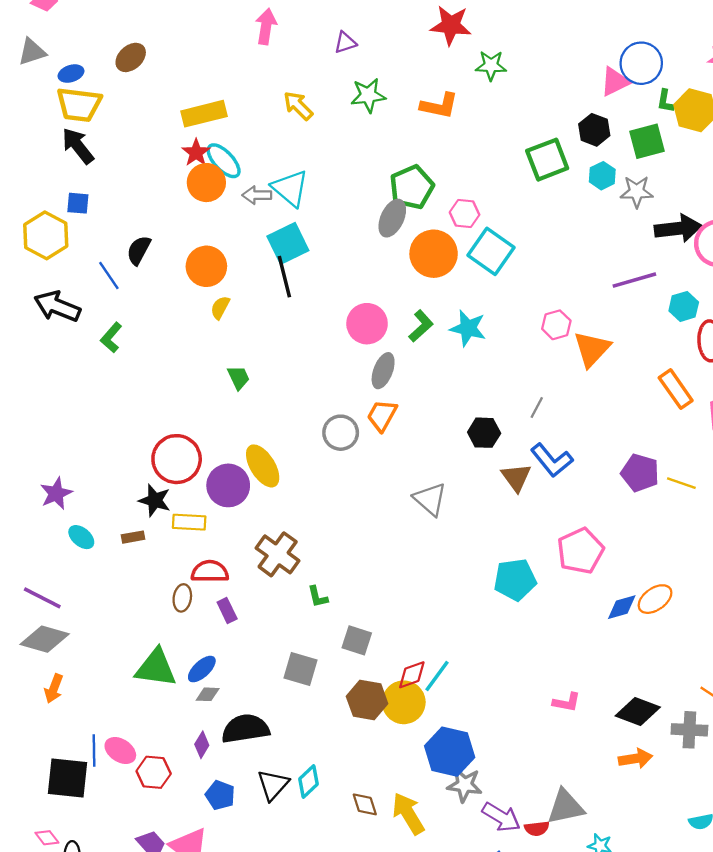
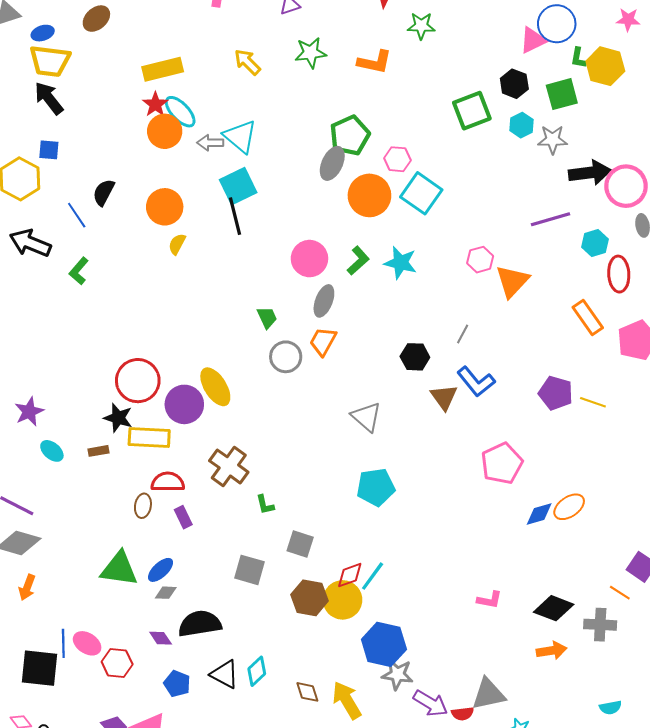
green trapezoid: (239, 378) -> (267, 317), moved
yellow rectangle: (189, 522) -> (149, 437), size x1.4
cyan pentagon: (515, 580) -> (376, 487), moved
purple diamond: (202, 745) -> (161, 638), turned -65
black triangle: (273, 785) -> (225, 674), turned -44

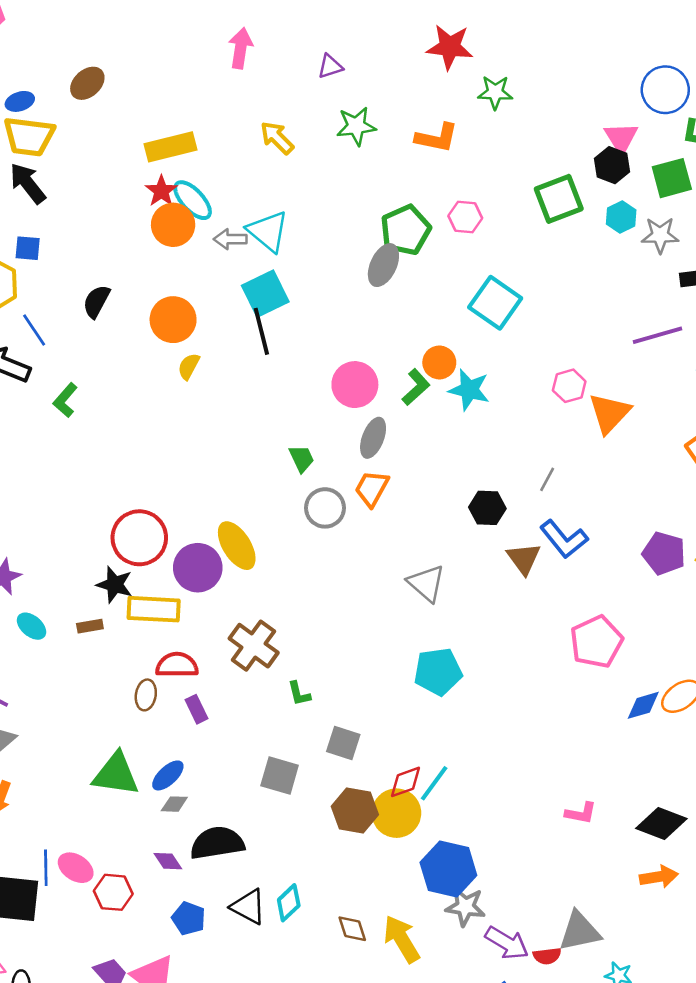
pink triangle: (533, 40) -> (621, 138), moved, turned -36
pink hexagon: (397, 159) -> (465, 217), moved
orange circle: (369, 195) -> (439, 362), moved, size x0.6
blue line: (77, 215) -> (34, 330), moved

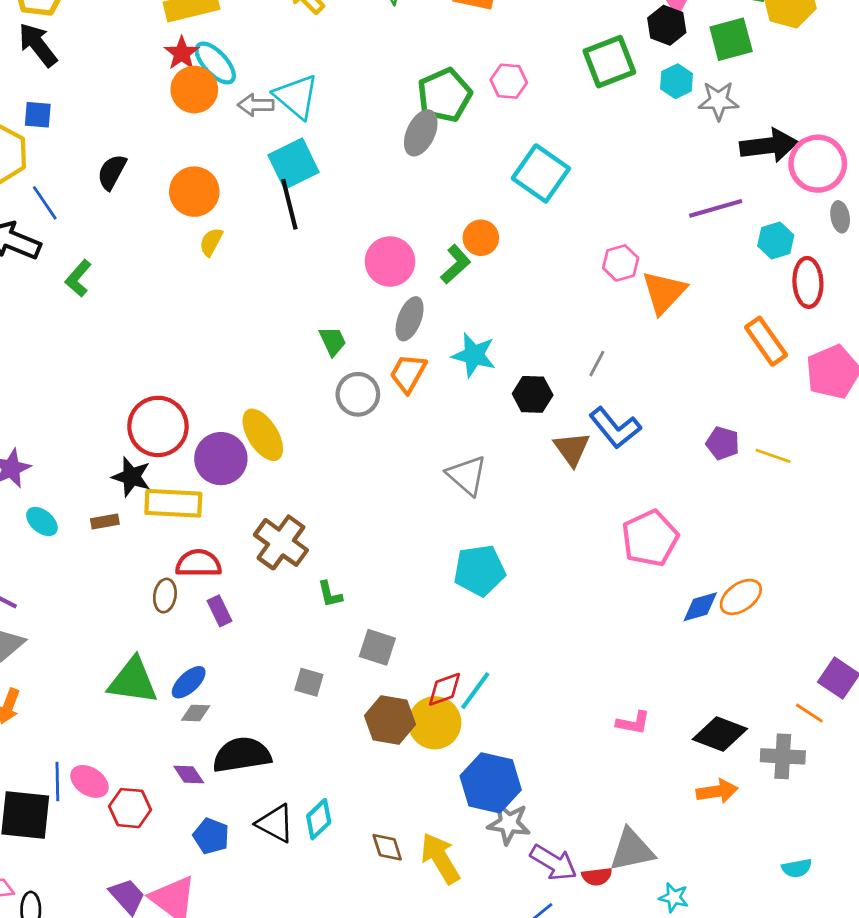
cyan star: (469, 390) -> (474, 355), moved
purple pentagon: (664, 553) -> (723, 443), size x0.7
gray square: (280, 775) -> (309, 682), size x0.7

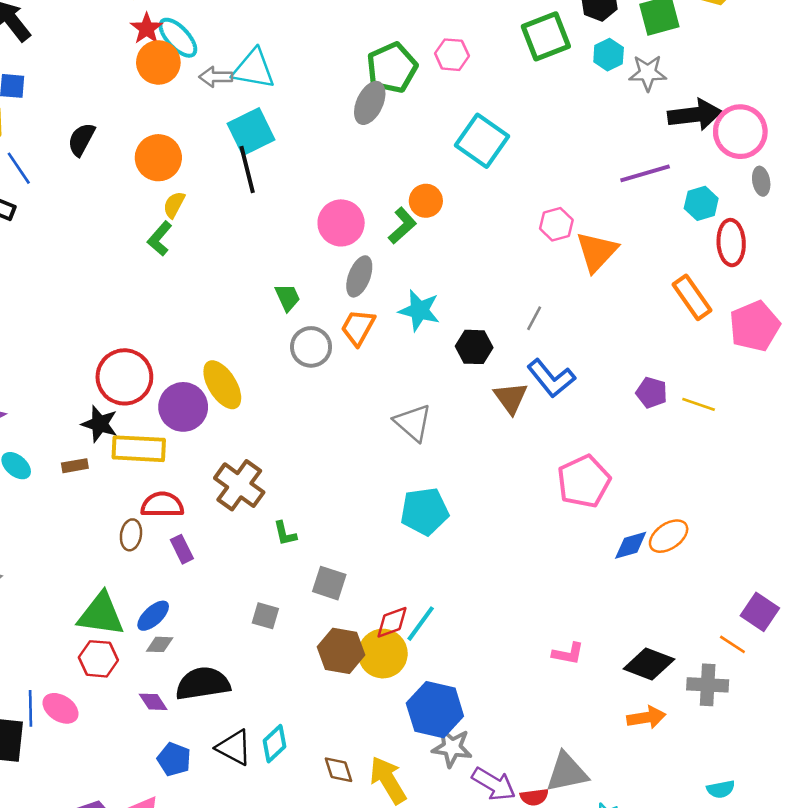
cyan triangle: (296, 97) -> (254, 69), turned -30
green L-shape: (78, 278) -> (160, 239), moved
red hexagon: (130, 808) -> (98, 659), moved

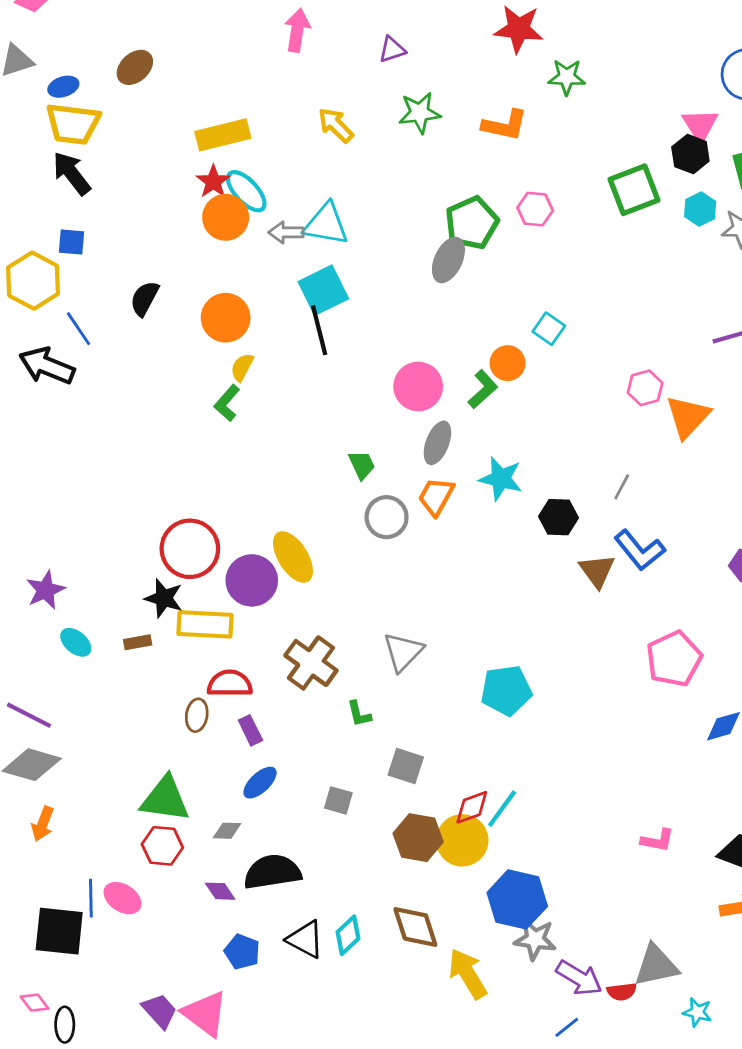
cyan square: (482, 141) -> (549, 329), moved, size x0.6
gray triangle: (413, 423) -> (403, 652), moved, turned 33
blue ellipse: (153, 616) -> (260, 783), moved
brown diamond: (338, 770) -> (415, 927), moved, size x1.5

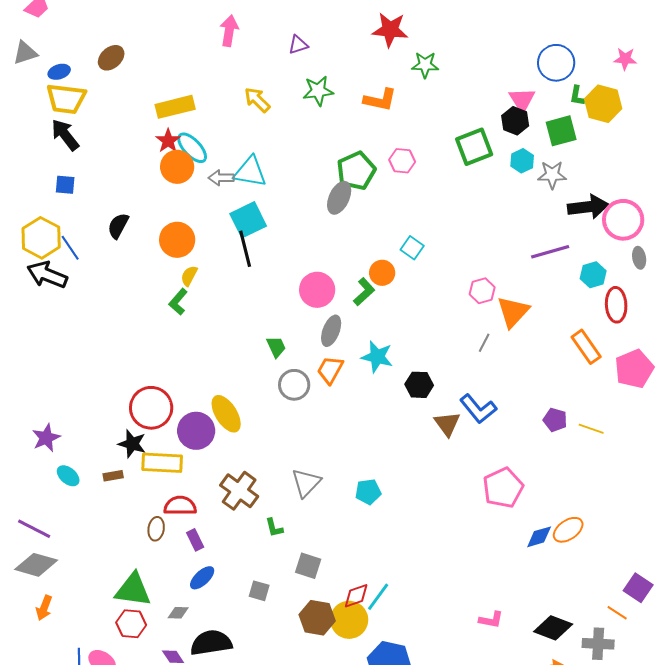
yellow hexagon: (33, 281) -> (41, 238), moved
gray line: (622, 487) -> (484, 343), moved
cyan pentagon: (506, 690) -> (368, 492), moved, size x0.7

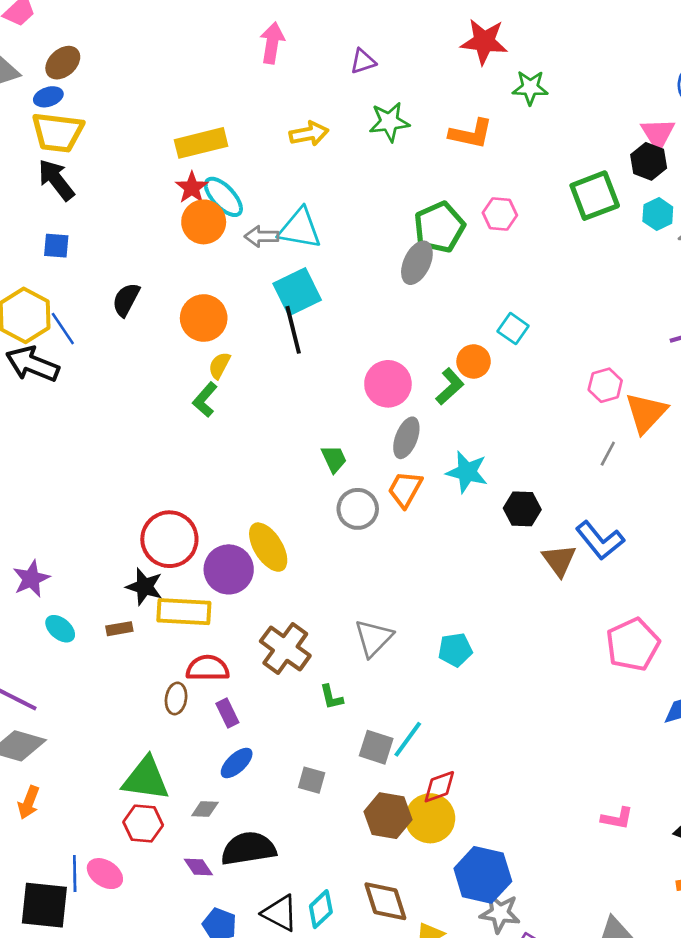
brown ellipse: (111, 58) -> (63, 63), moved
yellow arrow: (257, 100) -> (309, 134), turned 124
cyan line: (378, 597) -> (408, 739), moved

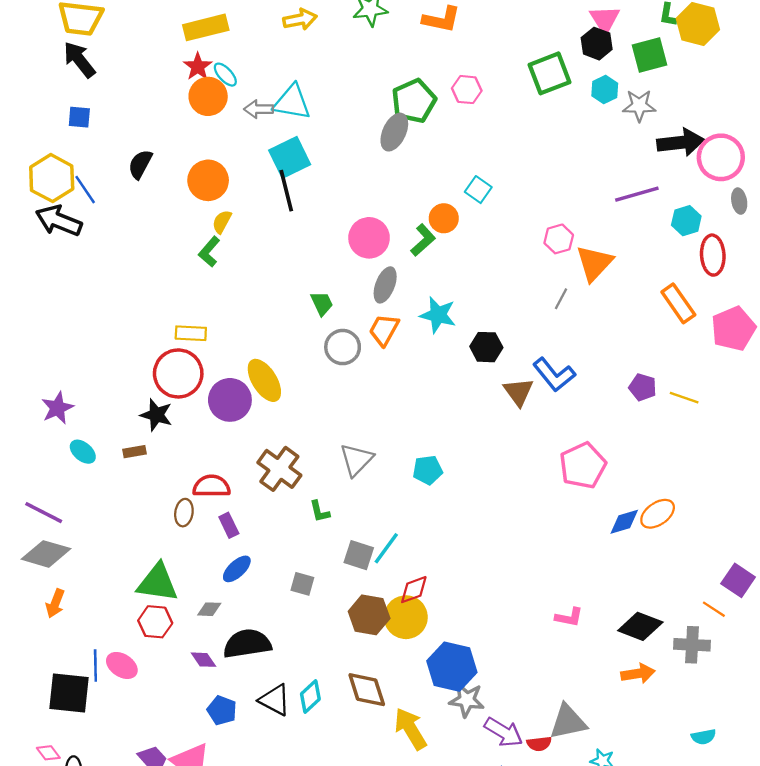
cyan ellipse: (223, 197) -> (225, 75), size x0.7
yellow rectangle: (184, 612) -> (191, 333), moved, size x0.7

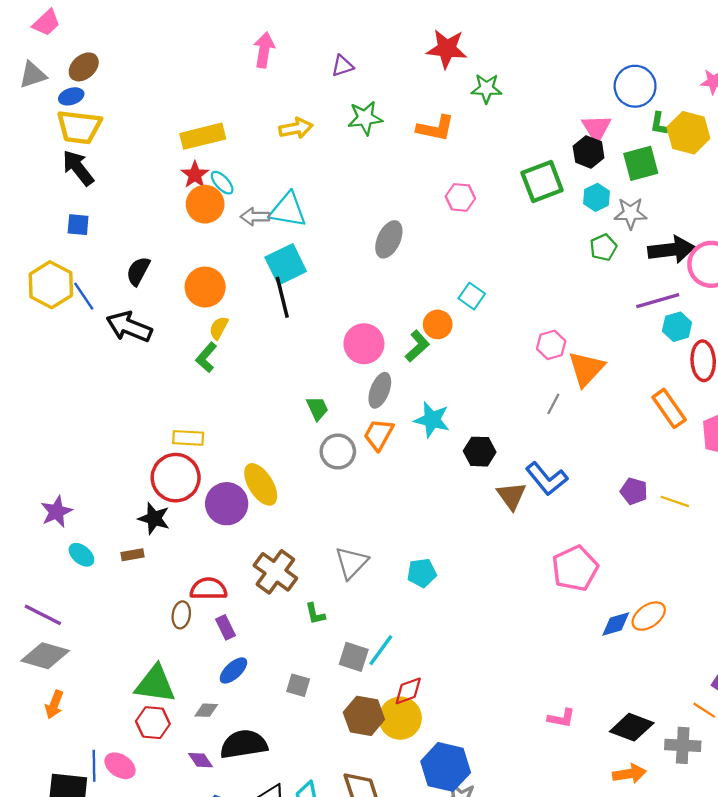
green pentagon: (414, 101) -> (603, 247), moved, size x0.6
purple line: (637, 194) -> (658, 301), moved
black arrow: (59, 221) -> (129, 327), moved

